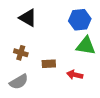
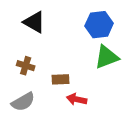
green triangle: (86, 46) -> (107, 57), turned -30
red arrow: (75, 75) -> (77, 99), moved

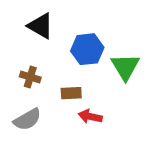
blue hexagon: (99, 25) -> (87, 49), moved
green triangle: (107, 57) -> (125, 67), turned -40

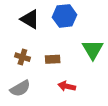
blue hexagon: (87, 49) -> (65, 16), moved
brown rectangle: (71, 93) -> (53, 59), moved

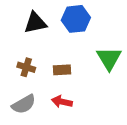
black triangle: (30, 19) -> (35, 23), turned -42
red arrow: (67, 86) -> (62, 102), moved

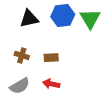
green triangle: (109, 58) -> (90, 19), moved

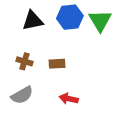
red arrow: (51, 84) -> (69, 99), moved

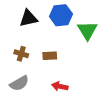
green triangle: (100, 21) -> (87, 30), moved

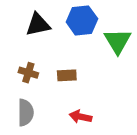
gray semicircle: (19, 83) -> (26, 113), turned -60

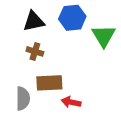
brown cross: (28, 73) -> (35, 51), moved
brown rectangle: (67, 75) -> (49, 83), moved, size x1.5

